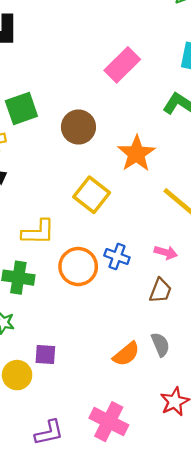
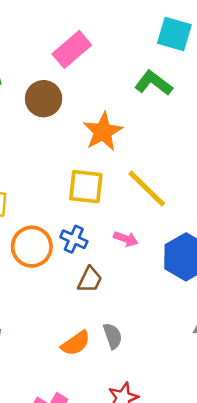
pink rectangle: (122, 65) -> (72, 49), moved
yellow square: (92, 195) -> (86, 187), moved, turned -36
brown trapezoid: (160, 291) -> (90, 280), moved

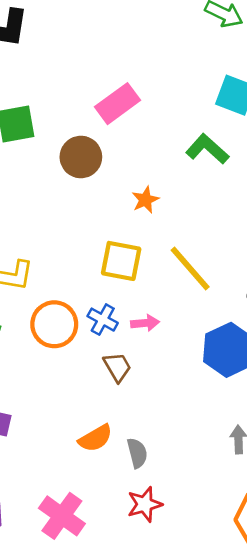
orange star: (103, 132) -> (145, 200), size x0.6
pink arrow: (126, 239) -> (145, 323), moved, turned -30
brown trapezoid: (90, 280) -> (117, 367), turned -60
gray semicircle: (113, 336) -> (137, 453), moved

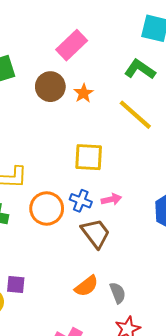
orange star: (145, 200) -> (84, 93), moved
yellow line: (190, 269) -> (135, 115), moved
brown trapezoid: (117, 367) -> (96, 233), size x1.4

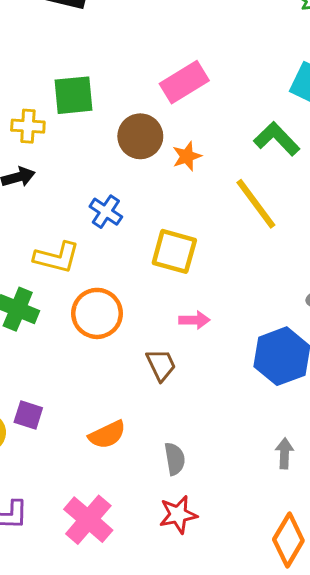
blue cross: (81, 201) -> (106, 212), moved
brown trapezoid: (96, 233) -> (161, 365), size x0.7
orange semicircle: (86, 286) -> (107, 435), moved

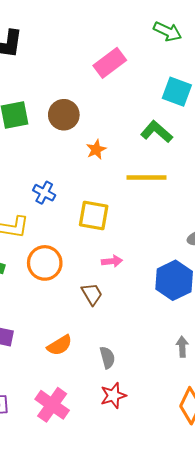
pink rectangle: (184, 82) -> (110, 63), moved
brown circle: (140, 136) -> (64, 115), moved
yellow line: (256, 204) -> (146, 178), turned -48

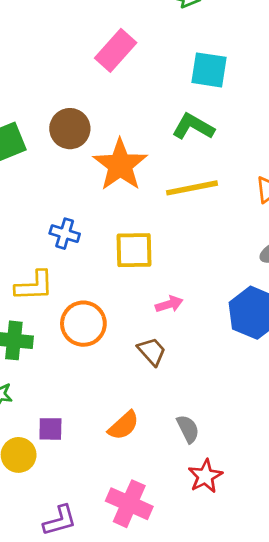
orange star: (96, 149) -> (120, 165), size x2.0

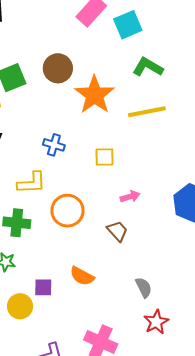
cyan square: (209, 70) -> (128, 25), moved, turned -32
yellow square: (134, 250) -> (104, 157), size x0.7
orange semicircle: (124, 425) -> (82, 276), moved, turned 70

